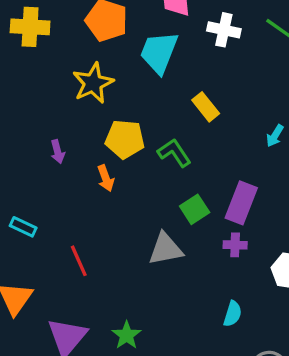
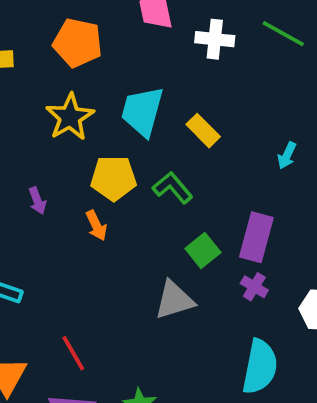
cyan trapezoid: (159, 52) -> (142, 111), moved
purple cross: (235, 245) -> (254, 287), turned 35
red line: (79, 261) -> (73, 353), moved
cyan semicircle: (233, 314) -> (260, 367), size x1.8

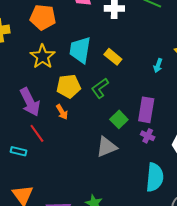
green L-shape: (173, 188) -> (100, 88), turned -80
purple arrow: (37, 201) -> (30, 102), size x2.0
red line: (73, 353) -> (37, 133), moved

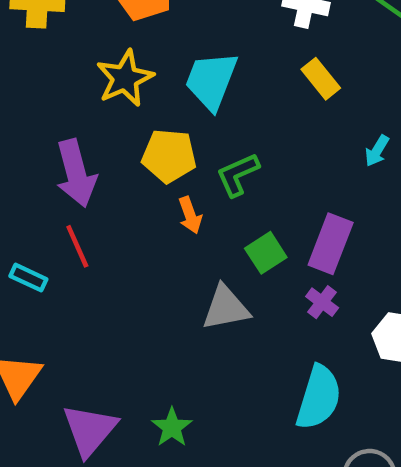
yellow rectangle: (113, 57) -> (321, 79), moved
orange arrow: (62, 112) -> (190, 215), moved

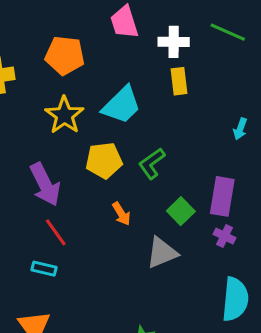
yellow rectangle: (321, 79) -> (179, 81), moved, turned 44
cyan trapezoid: (211, 81) -> (122, 105), turned -144
orange arrow: (190, 215) -> (121, 214), moved
cyan rectangle: (28, 278) -> (44, 269), moved

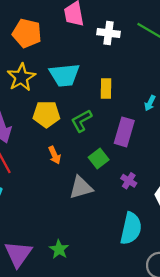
yellow rectangle: (179, 81) -> (106, 88), moved
cyan trapezoid: (122, 105) -> (64, 75), turned 32
purple rectangle: (222, 196) -> (124, 132), moved

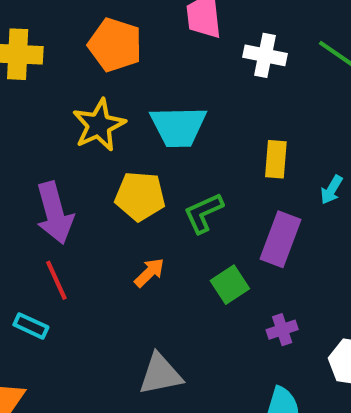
yellow rectangle: (106, 88) -> (276, 159), moved
orange arrow: (55, 155) -> (149, 273), turned -114
purple cross: (129, 181) -> (282, 330), turned 35
gray triangle: (81, 188) -> (160, 374), moved

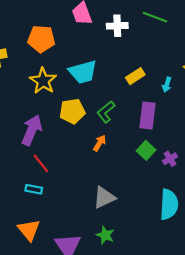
yellow rectangle: (276, 159) -> (135, 76), turned 66
purple arrow: (55, 213) -> (32, 130), turned -128
orange arrow: (149, 273) -> (100, 143), moved
green square: (230, 285) -> (146, 150), moved
purple cross: (282, 330) -> (170, 159), moved

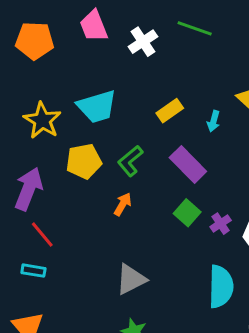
white cross: (117, 26) -> (143, 42), turned -30
orange pentagon: (41, 39) -> (35, 41), moved
purple rectangle: (147, 116) -> (188, 165), turned -50

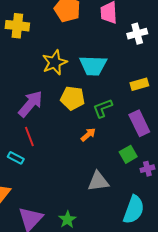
gray triangle: (131, 279) -> (98, 181), moved

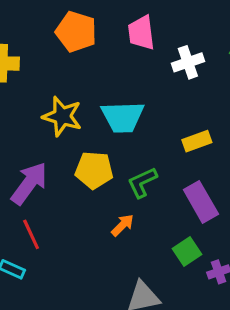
yellow star: (55, 62) -> (62, 116), turned -30

